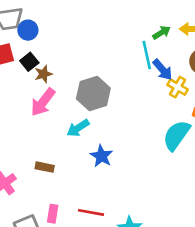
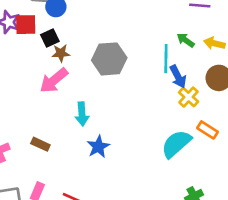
green arrow: (162, 33) -> (186, 40), turned -126
gray hexagon: (93, 93) -> (109, 59), moved
cyan arrow: (78, 128) -> (82, 114), turned -75

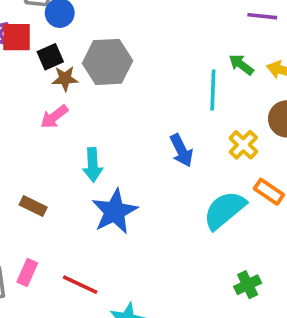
gray hexagon: (109, 59) -> (107, 62), moved
blue arrow: (178, 77) -> (181, 150), moved
pink arrow: (54, 80) -> (54, 117), size x0.7
blue star: (98, 147) -> (115, 211), size x1.4

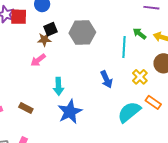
black square: (50, 57) -> (50, 29), moved
gray hexagon: (107, 62) -> (82, 33), moved

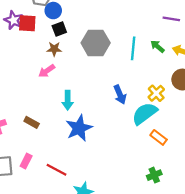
black square: (50, 29) -> (59, 29), moved
cyan line: (124, 47) -> (133, 48), moved
orange rectangle: (153, 102) -> (159, 137), moved
cyan semicircle: (129, 112) -> (145, 113), moved

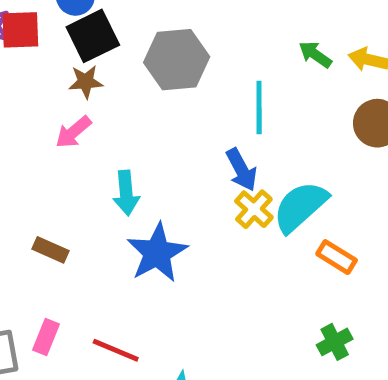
black square: (59, 29) -> (93, 36), size x1.5
cyan line: (133, 48) -> (259, 107), moved
yellow cross: (156, 93) -> (254, 209), moved

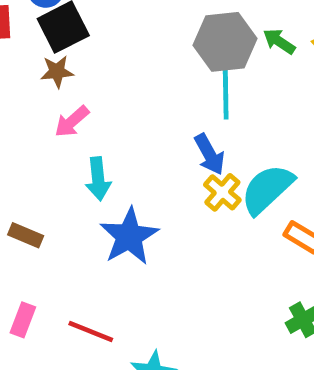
gray hexagon: (177, 60) -> (225, 42), moved
pink arrow: (73, 132) -> (72, 121), moved

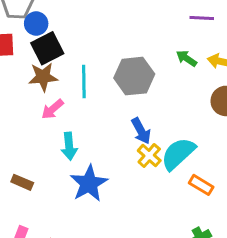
gray hexagon: (225, 42) -> (134, 76), moved
brown star: (57, 72) -> (43, 77), size x1.4
cyan line: (226, 94) -> (84, 82), moved

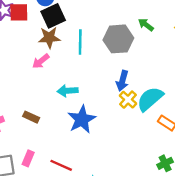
green arrow: (186, 58) -> (146, 25), moved
pink arrow: (52, 109) -> (41, 61), moved
blue arrow: (141, 131) -> (122, 81), turned 42
cyan arrow: (69, 146) -> (68, 91), turned 90

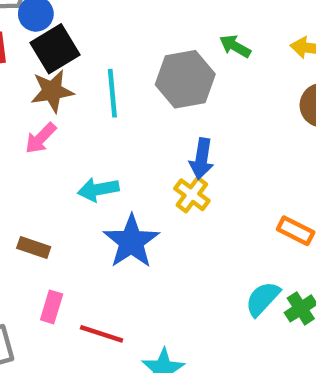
cyan semicircle: (150, 99) -> (263, 299), moved, size x0.7
yellow cross: (128, 100) -> (192, 195), moved
pink rectangle: (28, 158) -> (52, 307), moved

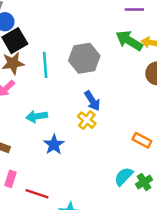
green arrow: (235, 46) -> (129, 41), moved, size x1.6
blue arrow: (202, 159) -> (92, 101), turned -42
blue star: (131, 242) -> (54, 145), size x0.7

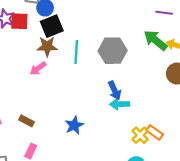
cyan arrow: (37, 116) -> (120, 104), moved
yellow cross: (87, 120) -> (140, 135), moved

